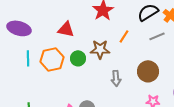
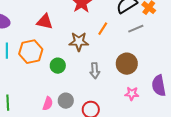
green circle: (78, 58) -> (58, 66), moved

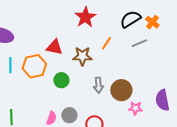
red triangle: (45, 22) -> (54, 47), moved
brown circle: (127, 64) -> (121, 90), moved

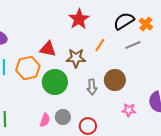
green circle: (61, 80) -> (55, 82), size x1.6
brown circle: (121, 90) -> (115, 80), moved

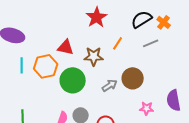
gray arrow: (92, 87) -> (110, 85), turned -119

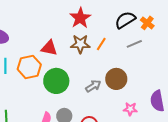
brown star: (94, 56) -> (80, 44), moved

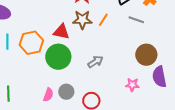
gray line: (134, 44) -> (136, 20), turned 42
red triangle: (49, 48) -> (61, 32), moved
brown circle: (116, 79) -> (146, 55), moved

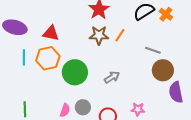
gray line: (136, 20) -> (153, 50), moved
red triangle: (61, 32) -> (51, 33), moved
pink star: (132, 85) -> (138, 109), moved

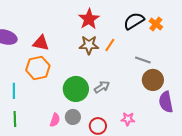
cyan line: (24, 57) -> (14, 91), moved
green circle: (75, 72) -> (76, 89), moved

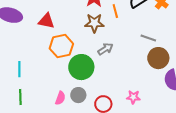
orange line: (110, 45) -> (115, 11), moved, turned -48
orange hexagon: (38, 68) -> (61, 46), moved
gray arrow: (102, 87) -> (105, 49), moved

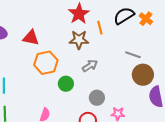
green circle: (81, 67) -> (66, 84), size x0.6
gray circle: (78, 95) -> (97, 98), moved

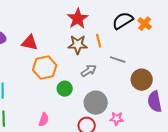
orange line: (100, 28) -> (99, 41), moved
gray line: (133, 55) -> (118, 60), moved
gray circle: (97, 98) -> (96, 103), size x1.5

